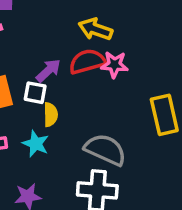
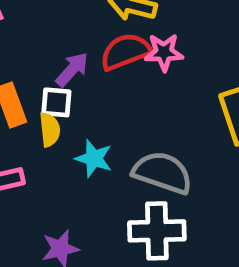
yellow semicircle: (51, 115) -> (50, 130), moved
cyan star: (36, 144) -> (94, 158), moved

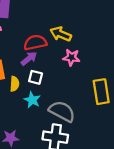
red semicircle: (125, 52) -> (35, 42), moved
white square: (56, 102) -> (36, 77), moved

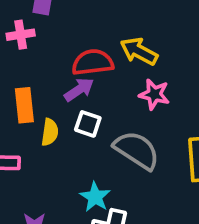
cyan star: (32, 100) -> (95, 197), moved
gray semicircle: (62, 111) -> (137, 150), moved

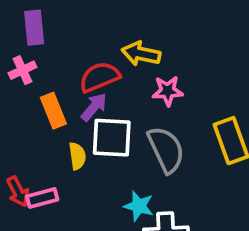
orange rectangle: (24, 105) -> (53, 111), moved
white square: (88, 124) -> (112, 138), size x1.6
gray semicircle: (137, 150) -> (166, 150), turned 48

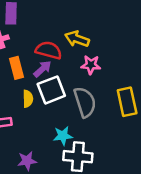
red semicircle: (99, 77) -> (49, 50), turned 30
white square: (112, 138) -> (51, 90), turned -32
cyan star: (139, 206) -> (63, 136), turned -30

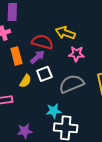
white square: (51, 90) -> (44, 74), size x0.7
yellow semicircle: (28, 99) -> (25, 81), turned 32
gray semicircle: (85, 102) -> (72, 84), turned -95

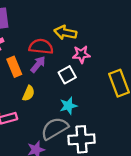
white square: (44, 74) -> (67, 75), moved
gray semicircle: (72, 84) -> (55, 128), moved
cyan star: (54, 111) -> (68, 106), moved

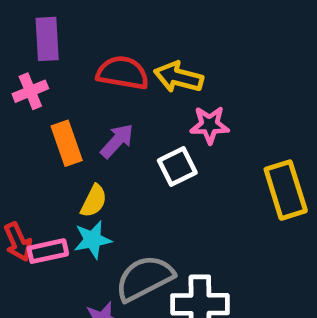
red semicircle: (41, 47) -> (123, 73), moved
cyan star: (68, 106) -> (93, 240), moved

